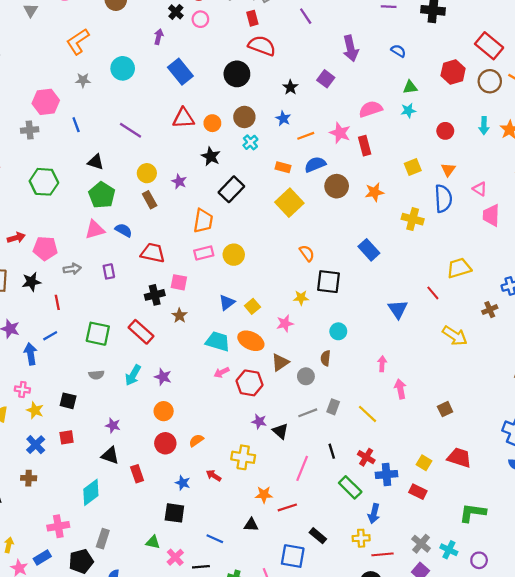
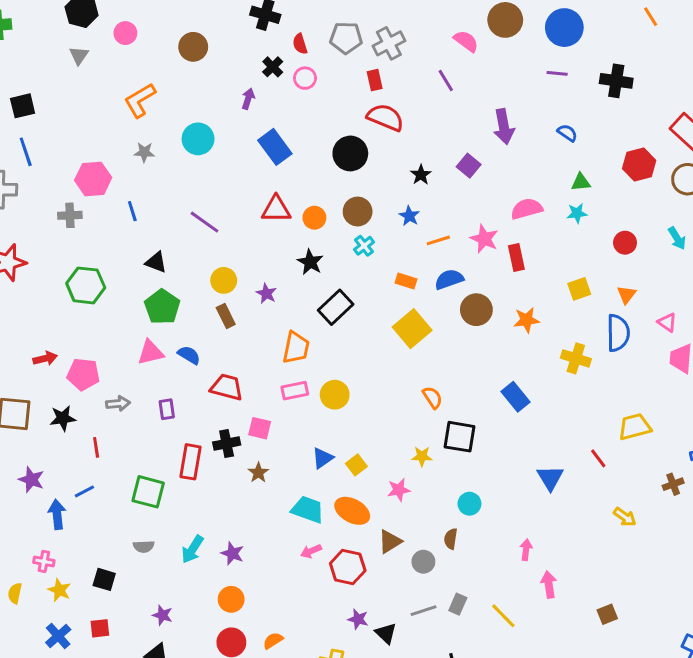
cyan arrow: (484, 126) -> (677, 238), turned -35
red rectangle: (141, 332) -> (190, 462), moved, turned 55
yellow arrow: (455, 336) -> (625, 517), size x0.7

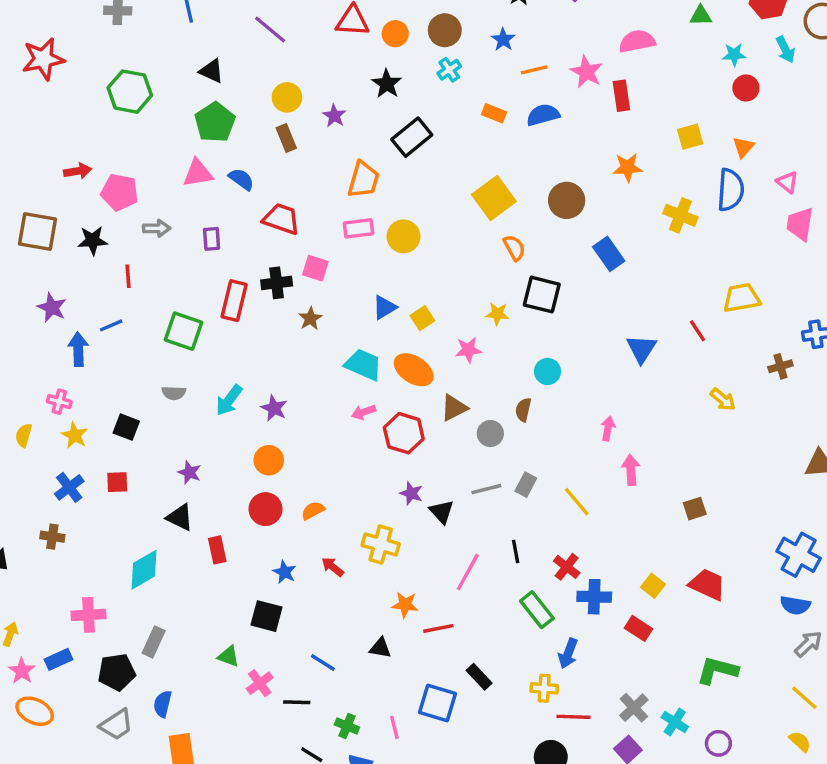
cyan star: (577, 213) -> (734, 55), moved
cyan arrow: (677, 238) -> (785, 50), moved
brown circle: (476, 310) -> (567, 200), moved
yellow square: (412, 329) -> (494, 198), moved

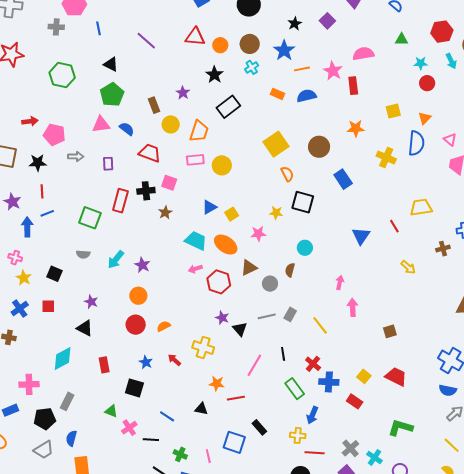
blue star: (503, 40) -> (284, 50), size x1.5
yellow circle: (287, 97) -> (171, 124), moved
red line: (128, 276) -> (42, 191), moved
red rectangle: (217, 550) -> (104, 365), moved

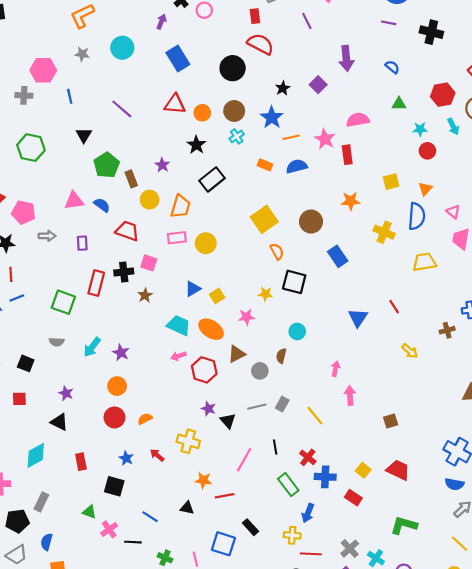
black triangle: (111, 64) -> (84, 135), turned 35
green pentagon: (112, 95) -> (107, 165), moved
yellow trapezoid: (421, 207) -> (424, 262), moved

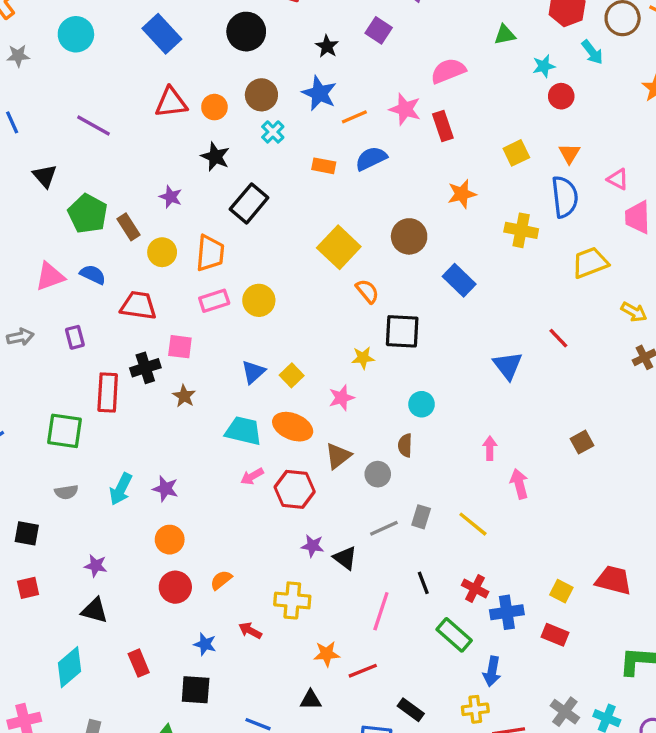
yellow arrow: (410, 351) -> (634, 312), moved
brown square: (391, 421) -> (582, 442), moved

